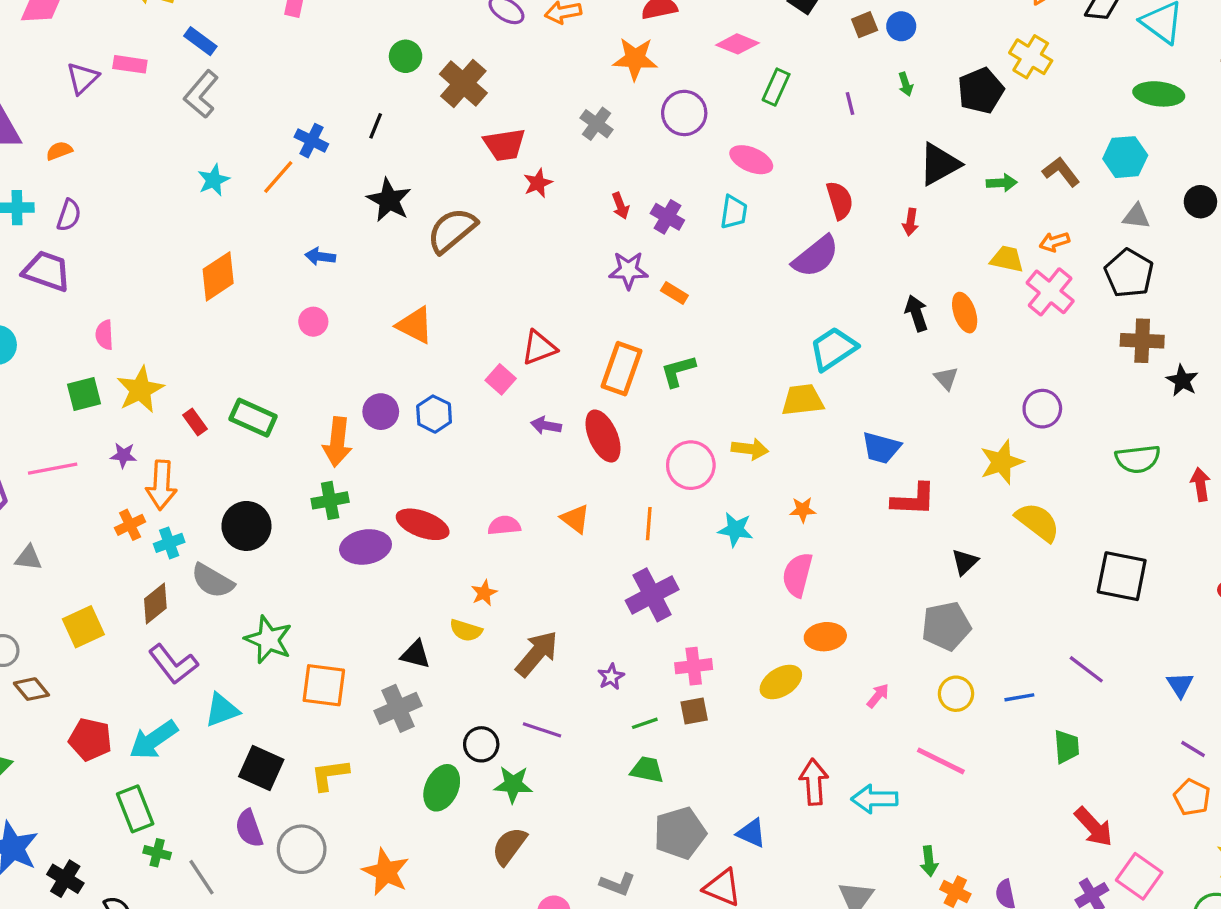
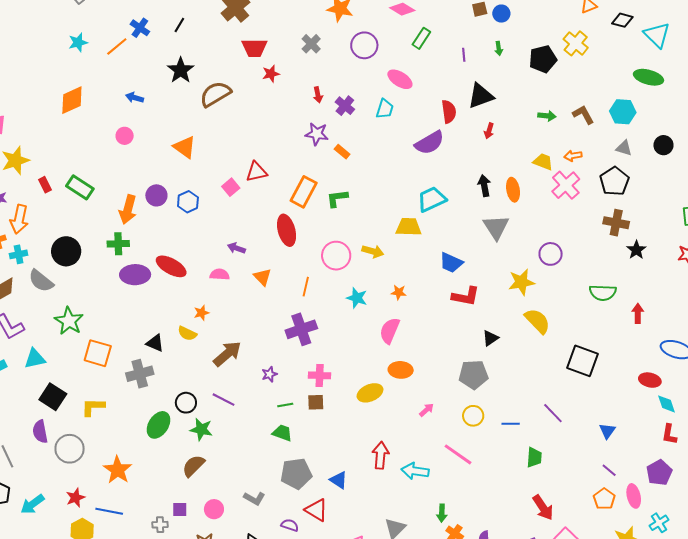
black triangle: (939, 164) -> (481, 96), moved
gray triangle: (946, 378) -> (496, 227), size x1.8
purple arrow: (546, 425) -> (236, 248), moved

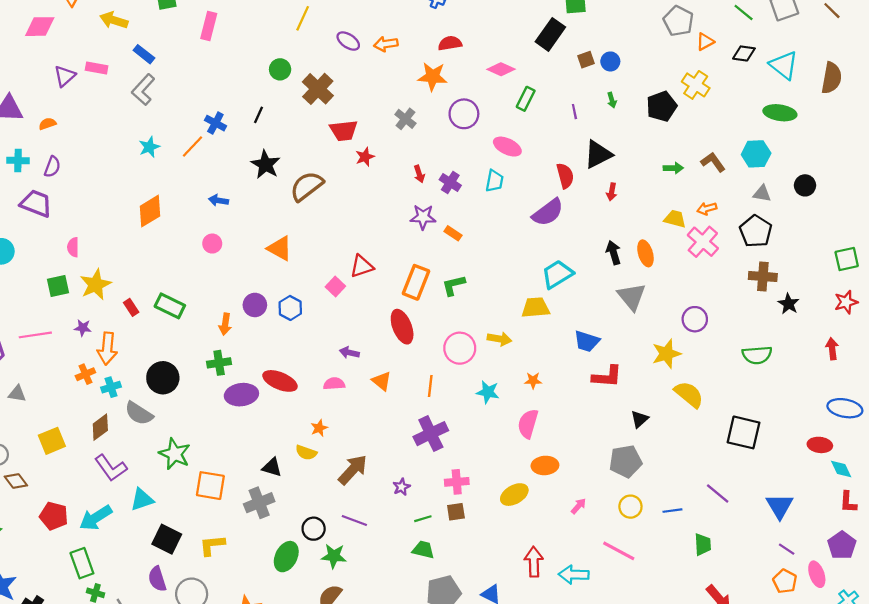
orange arrow: (128, 210) -> (225, 324), size x0.7
red arrow: (638, 313) -> (832, 349), moved
blue triangle: (607, 431) -> (780, 506), size x1.5

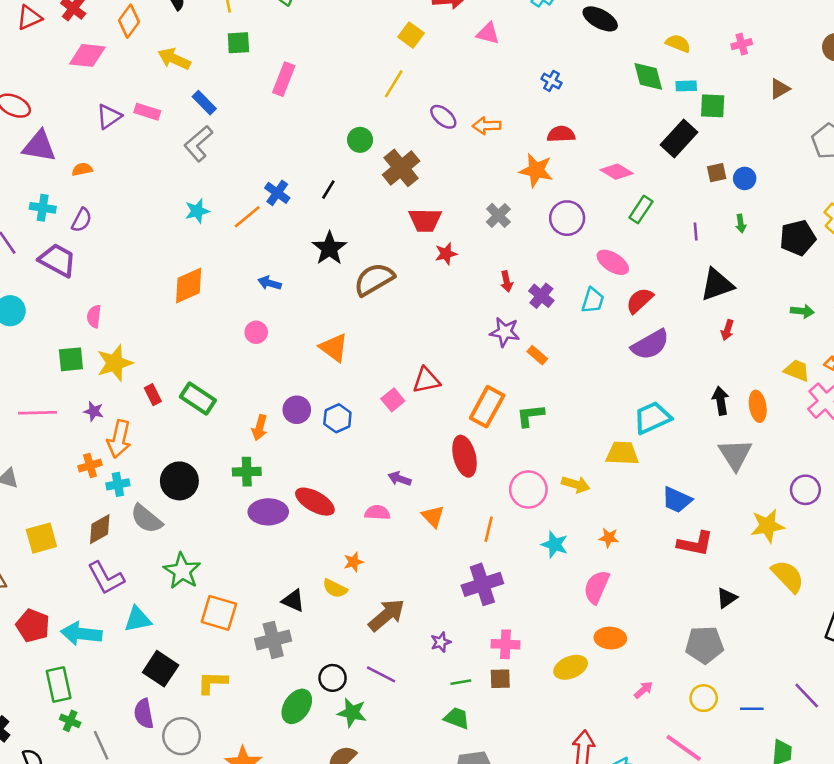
red semicircle: (565, 176) -> (640, 300), moved, turned -125
cyan arrow: (96, 518) -> (81, 634), turned 32

